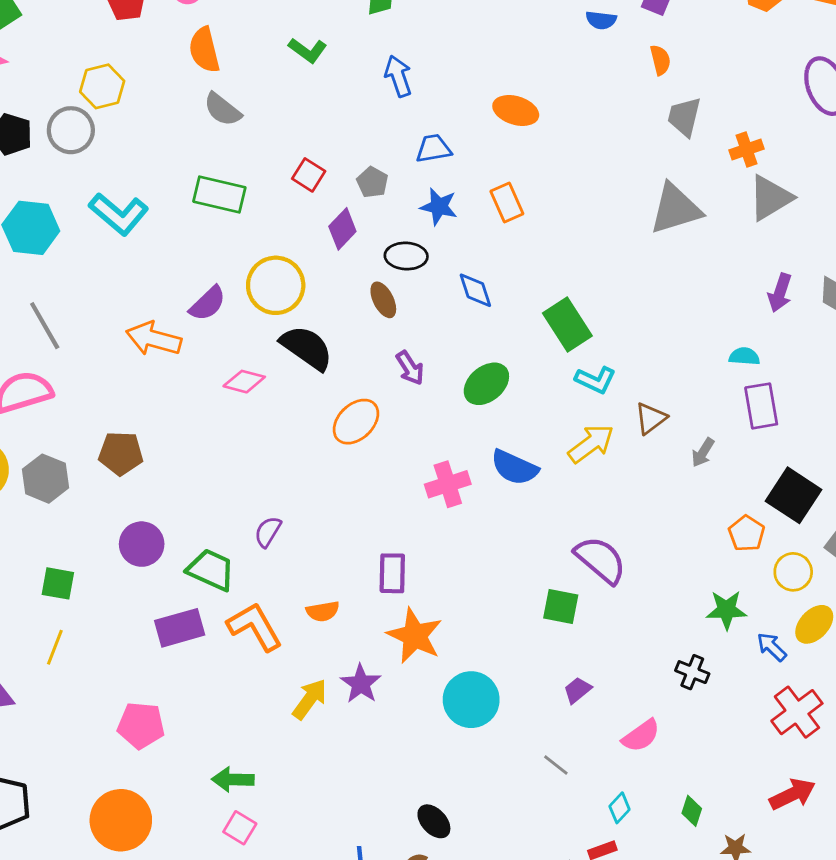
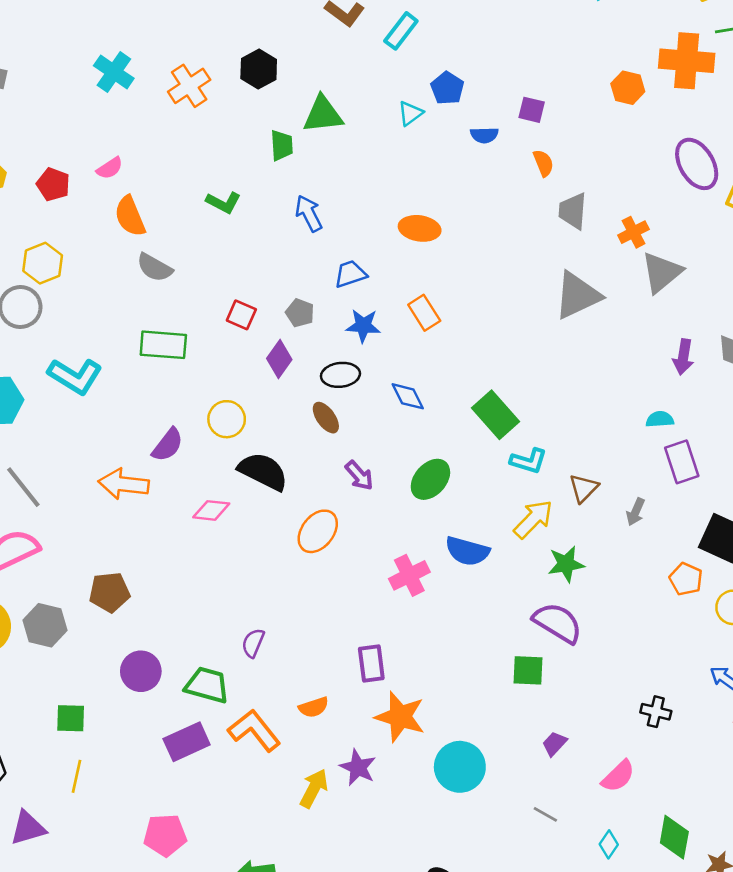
yellow circle: (276, 285) -> (227, 419), size x0.7
green star: (726, 610) -> (566, 564), moved
green diamond: (692, 811) -> (674, 837), size x1.6

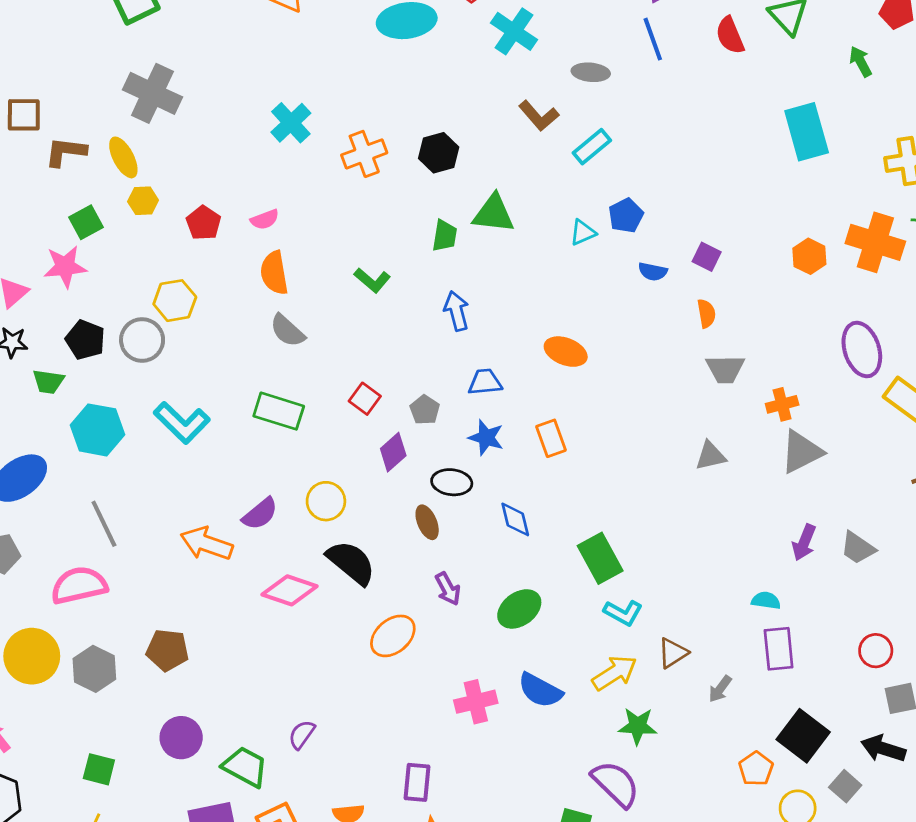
gray trapezoid: (573, 211) -> (725, 369), turned -108
gray triangle: (577, 295) -> (711, 456), size x0.6
pink diamond: (211, 510) -> (290, 590), size x1.4

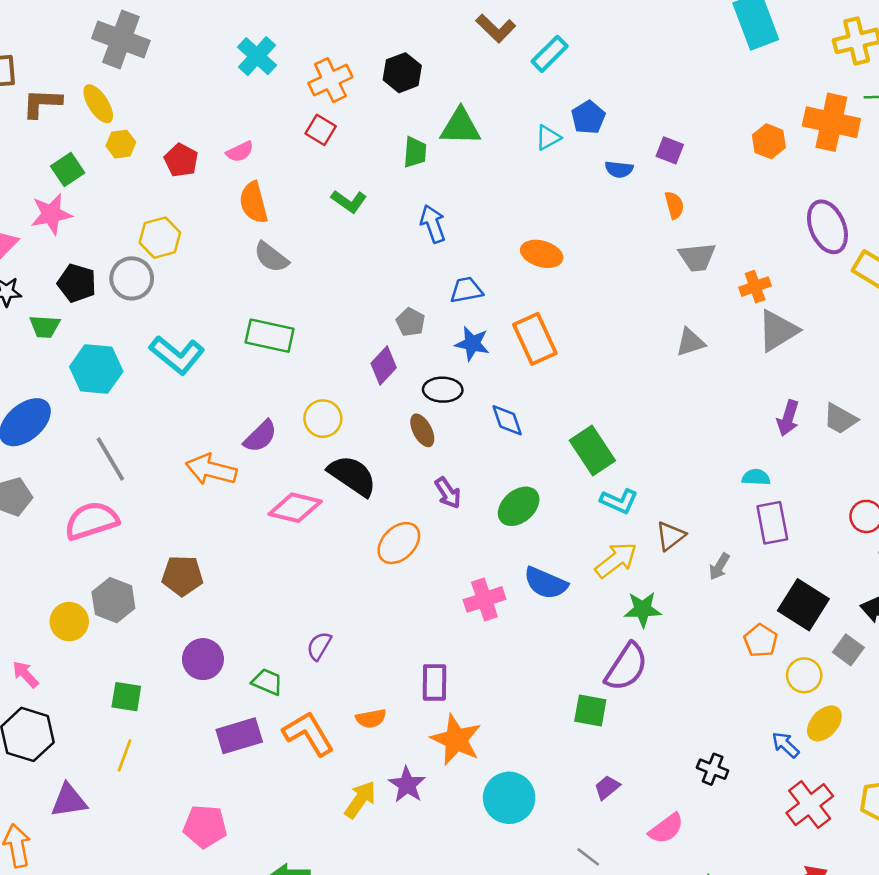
red square: (365, 399) -> (321, 130), moved
orange rectangle: (551, 438) -> (535, 339), size x1.4
yellow circle: (32, 656) -> (69, 622), moved, size x0.7
green trapezoid: (245, 767) -> (267, 682), size x0.7
purple semicircle: (616, 784) -> (626, 667), turned 84

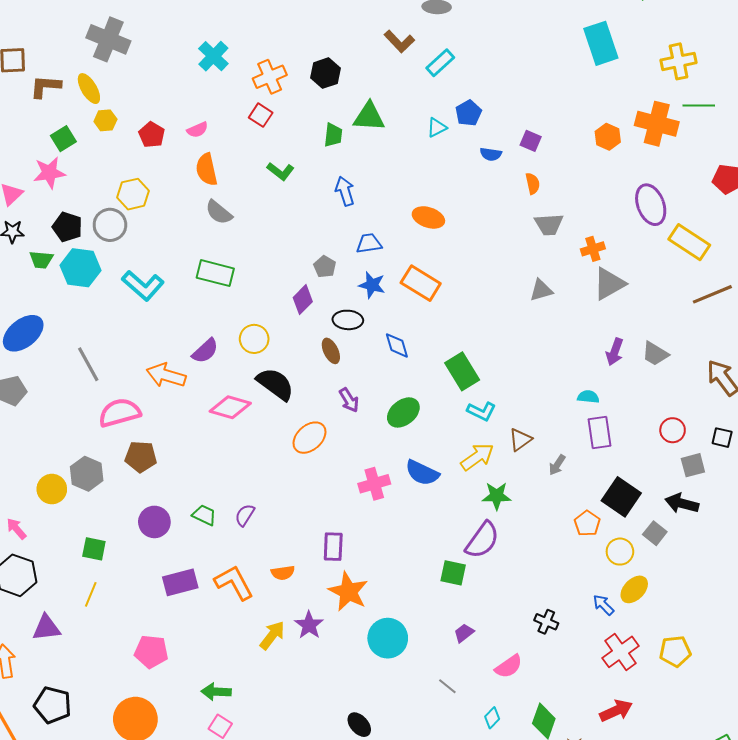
orange rectangle: (535, 339) -> (421, 283), turned -36
cyan hexagon: (96, 369) -> (81, 268), moved
pink semicircle: (92, 521) -> (120, 413), moved
green trapezoid: (267, 682) -> (204, 515), moved

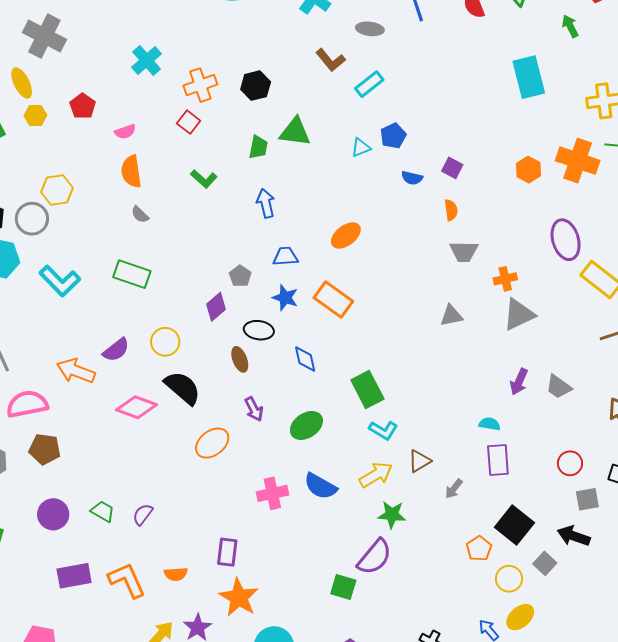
red pentagon: (152, 135) -> (83, 106), moved
gray semicircle: (219, 212) -> (140, 215), size x0.7
orange ellipse: (428, 217) -> (346, 235), turned -60

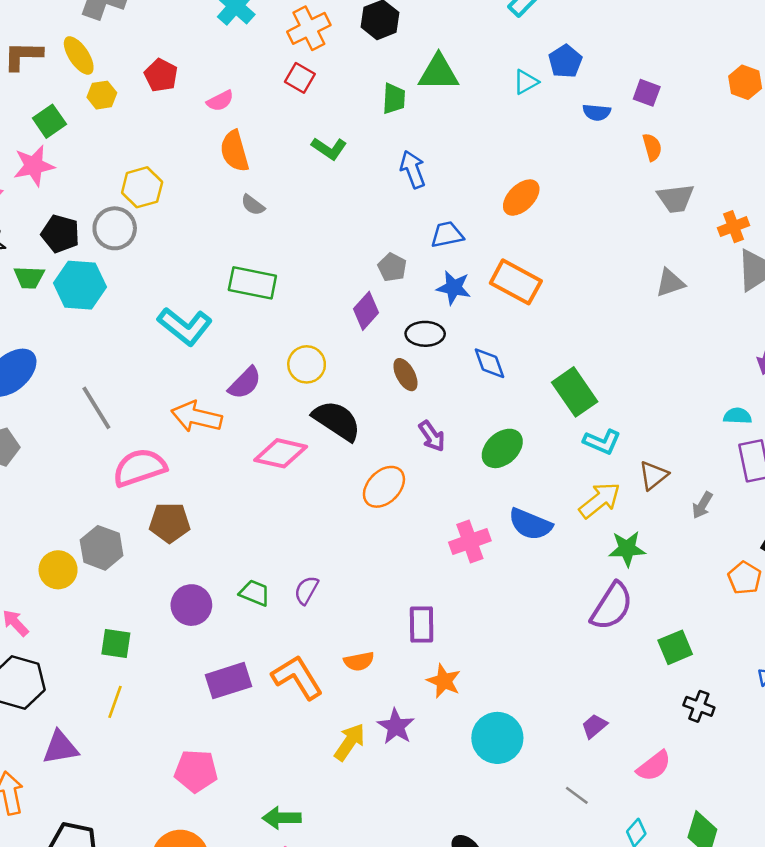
cyan L-shape: (60, 281) -> (185, 326), moved
green square: (343, 587) -> (675, 647), moved, turned -32
orange star: (239, 598) -> (444, 681), size x0.7

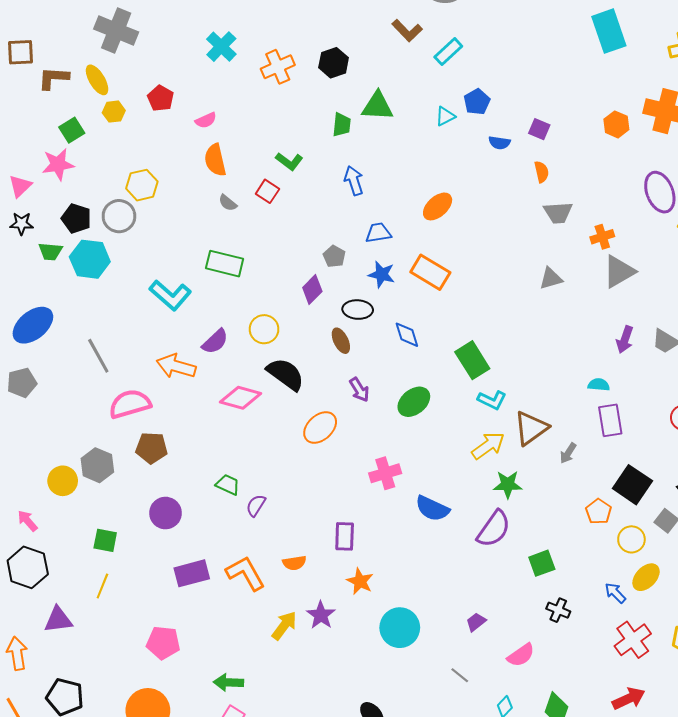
red square: (300, 78) -> (267, 191), moved
brown triangle: (654, 475) -> (531, 428), size x1.5
blue semicircle: (530, 524) -> (432, 509), moved
green trapezoid: (255, 593) -> (228, 485), moved

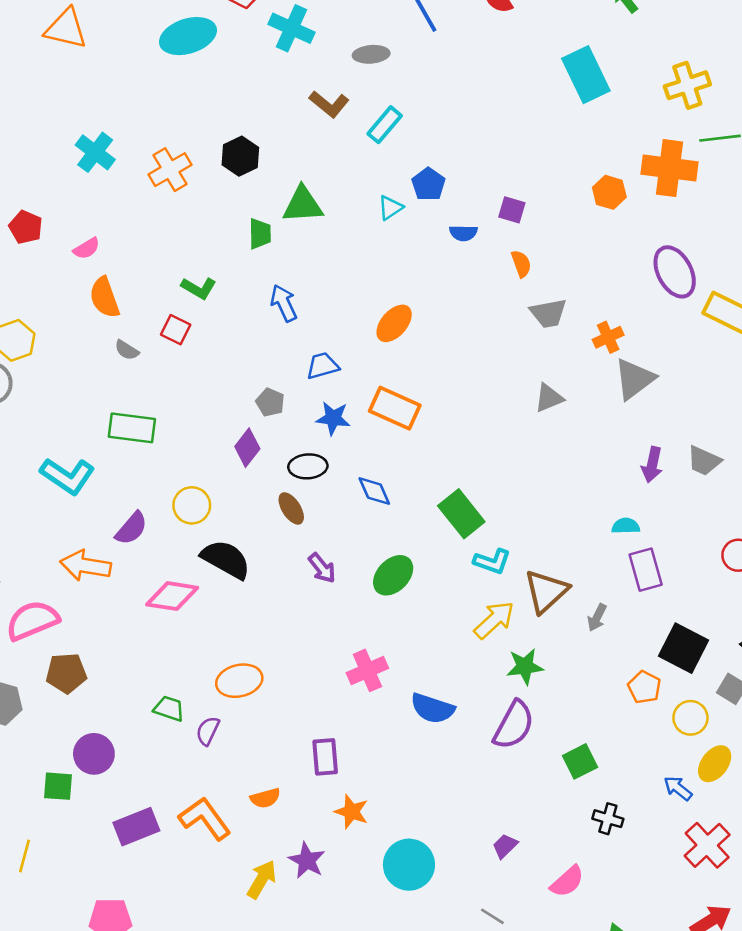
orange ellipse: (320, 428) -> (239, 681), moved, turned 36
green square: (105, 540) -> (58, 786), moved

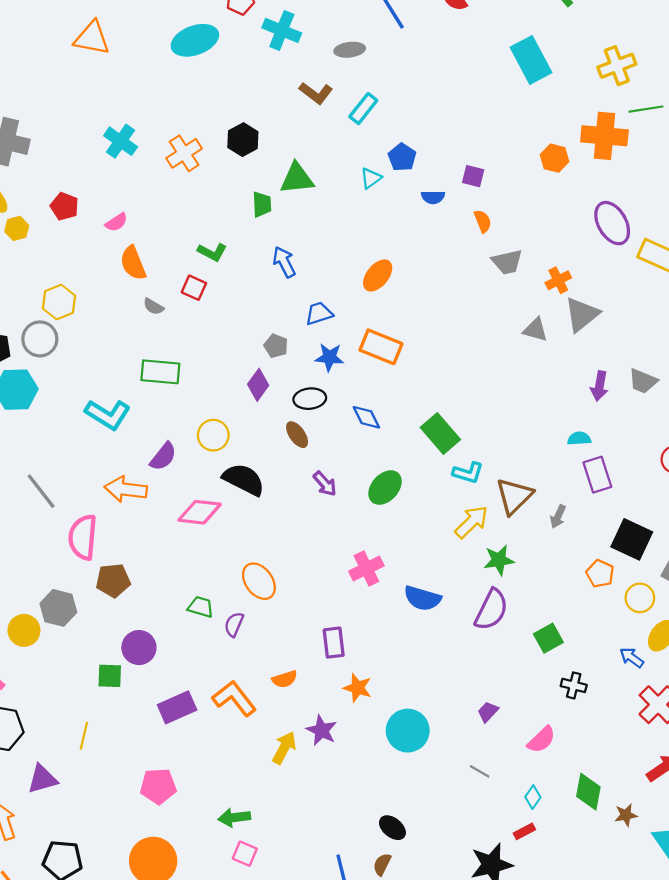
gray triangle: (549, 398) -> (535, 330), moved, turned 40
pink semicircle: (32, 620) -> (83, 537), turned -60
orange ellipse: (239, 681) -> (259, 581), turned 69

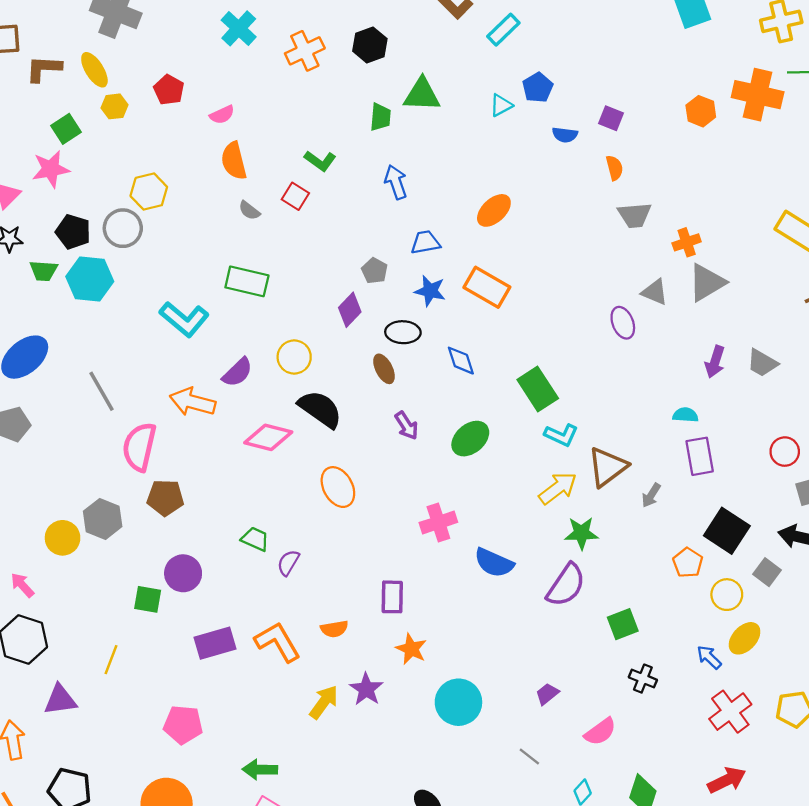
purple ellipse: (612, 223) -> (623, 323), moved, size x0.7
orange ellipse: (259, 581) -> (338, 487), moved

